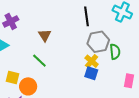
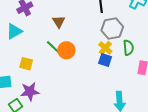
green semicircle: (115, 52) -> (128, 48), moved
orange circle: (28, 86) -> (66, 50), moved

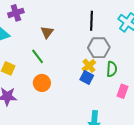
orange circle: (66, 50) -> (42, 83), moved

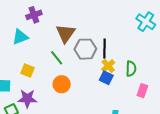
black line: (92, 21) -> (105, 49), moved
brown triangle: (47, 32) -> (66, 33), size x1.5
gray hexagon: (99, 48) -> (85, 49), moved

